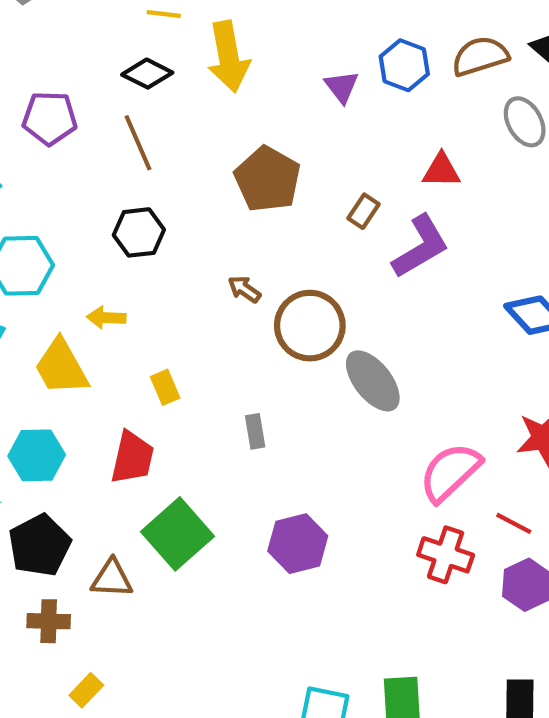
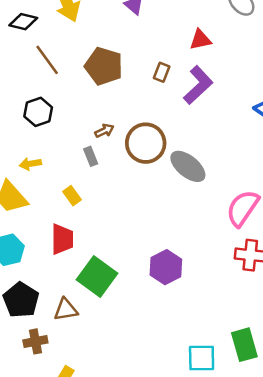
brown line: (138, 143) -> (47, 60), moved
brown arrow: (244, 289) -> (104, 131), turned 132
gray rectangle: (255, 431) -> (91, 156), moved

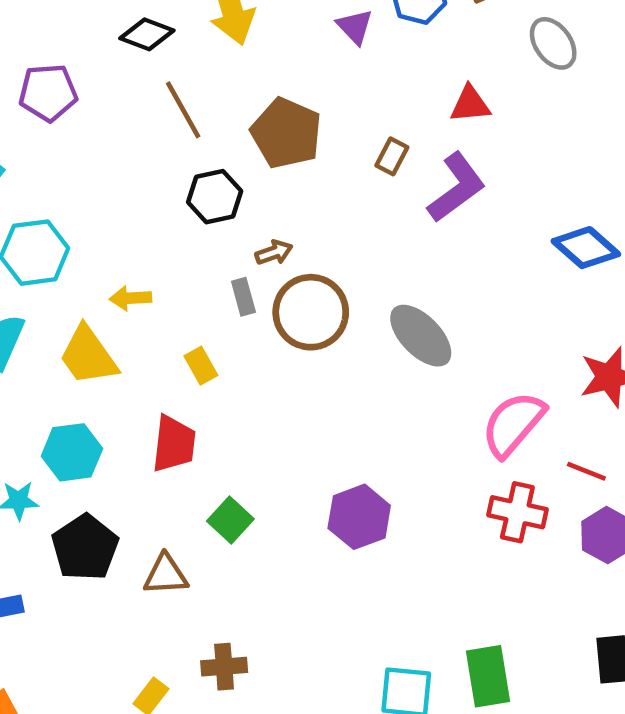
black hexagon: (38, 112) -> (215, 197), moved
brown circle: (146, 143) -> (311, 312), moved
green square: (97, 277) -> (230, 520), size x0.6
brown cross: (35, 341) -> (224, 667), moved

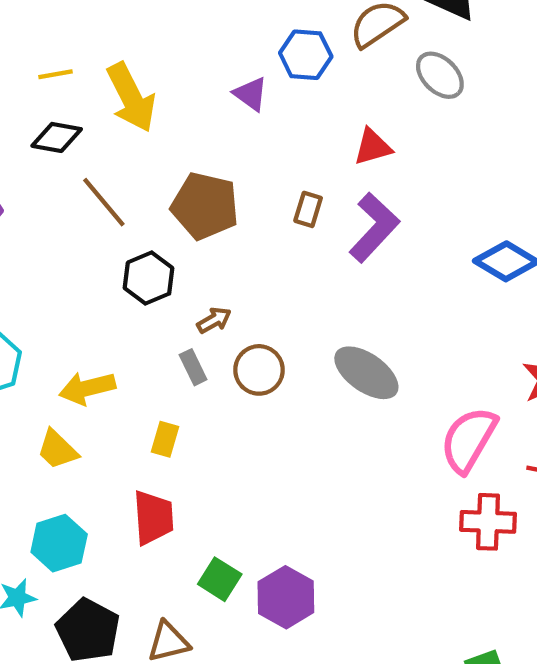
yellow arrow: (130, 298) -> (87, 388), size x1.4
brown circle: (311, 312) -> (259, 370), size x0.7
yellow trapezoid: (88, 356) -> (57, 450), size x0.7
yellow rectangle: (201, 366) -> (165, 439), turned 56
purple hexagon: (359, 517) -> (286, 597), moved

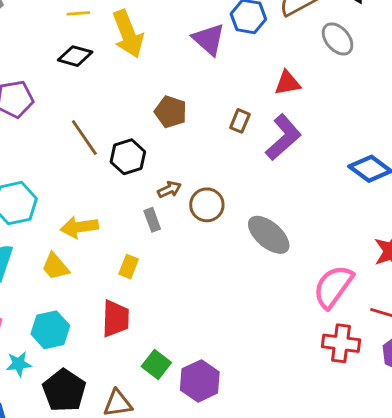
purple triangle: (251, 94) -> (209, 39), size x1.4
brown line: (104, 202) -> (84, 137), moved
brown pentagon: (205, 206) -> (171, 112), size x0.7
brown circle: (259, 370) -> (207, 205), moved

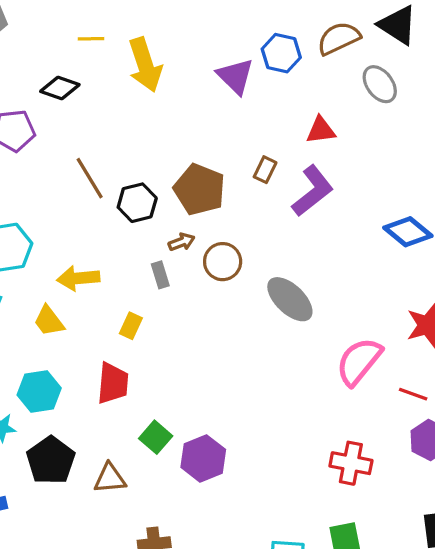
black diamond: (75, 56) -> (60, 88), moved
brown pentagon: (171, 112) -> (199, 189), moved, size x1.4
red cross: (341, 343) -> (351, 463), moved

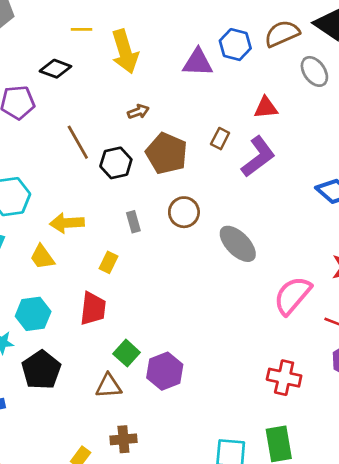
purple triangle: (235, 76) -> (198, 62), turned -44
brown arrow: (182, 242) -> (138, 112), moved
brown triangle: (110, 478) -> (109, 386), moved

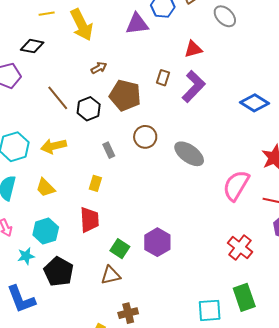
yellow arrow: (67, 223) -> (54, 146), moved
purple hexagon: (165, 371) -> (157, 242), moved
red cross: (284, 378) -> (240, 247), turned 35

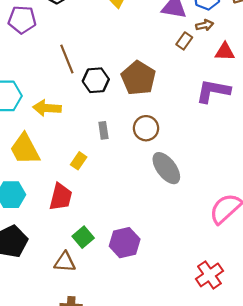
brown arrow: (99, 68) -> (205, 25), moved
brown rectangle: (163, 78) -> (184, 41), moved
purple L-shape: (194, 86) -> (213, 91), turned -140
gray ellipse: (189, 154) -> (166, 168), moved
yellow trapezoid: (45, 188) -> (25, 149), size x1.5

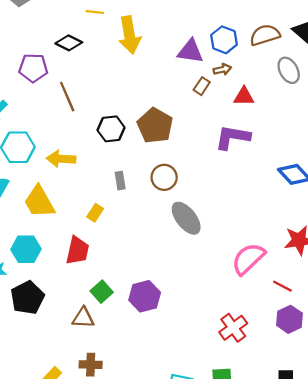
brown line: (67, 59) -> (67, 97), moved

